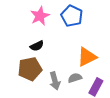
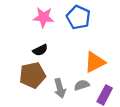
pink star: (40, 16) -> (43, 17), turned 30

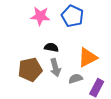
black semicircle: (40, 50) -> (51, 47), moved, turned -144
gray arrow: (60, 88) -> (55, 68), moved

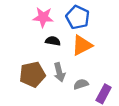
black semicircle: (51, 47) -> (53, 41), moved
orange triangle: (88, 57) -> (82, 45), moved

